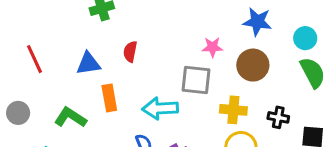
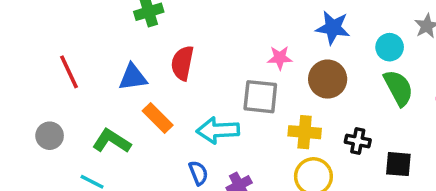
red semicircle: (130, 52) -> (182, 63), size x1.4
orange rectangle: (109, 98) -> (158, 118), turned -35

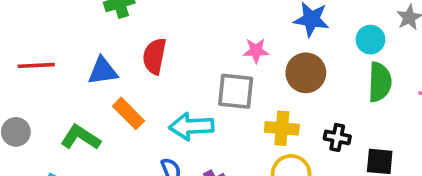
red line: (69, 72) -> (36, 65), turned -68
green semicircle: (398, 88) -> (380, 82), turned 30

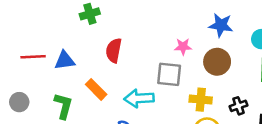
blue triangle: (103, 71) -> (65, 60), moved
green L-shape: (81, 137) -> (63, 106), turned 72
black cross: (337, 137) -> (239, 106), turned -30

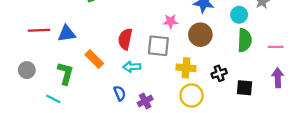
red semicircle: (114, 50) -> (125, 39), moved
cyan arrow: (139, 98) -> (132, 67), size x0.7

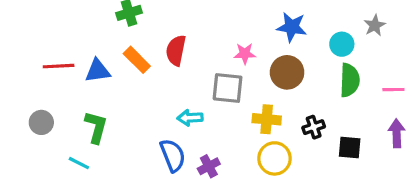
red semicircle: (125, 39) -> (176, 50), moved
orange rectangle: (94, 59) -> (137, 60), moved
blue semicircle: (120, 93) -> (173, 155), size x1.5

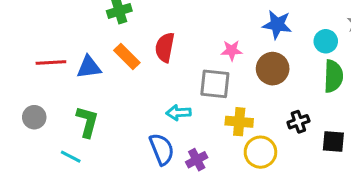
yellow cross: (267, 119) -> (239, 122), moved

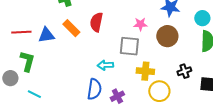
gray circle: (34, 117) -> (10, 78), moved
green L-shape: (87, 122) -> (27, 61), moved
blue semicircle: (162, 149) -> (94, 89), turned 30

